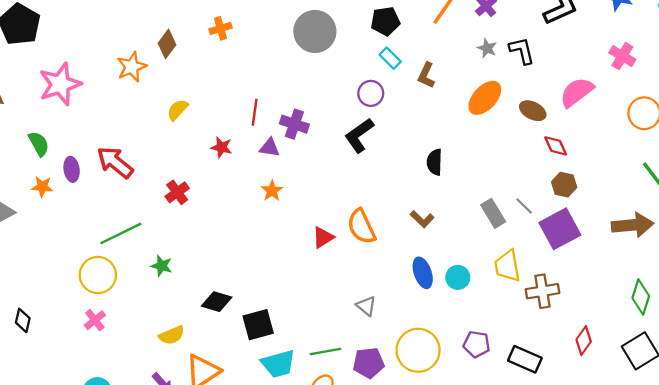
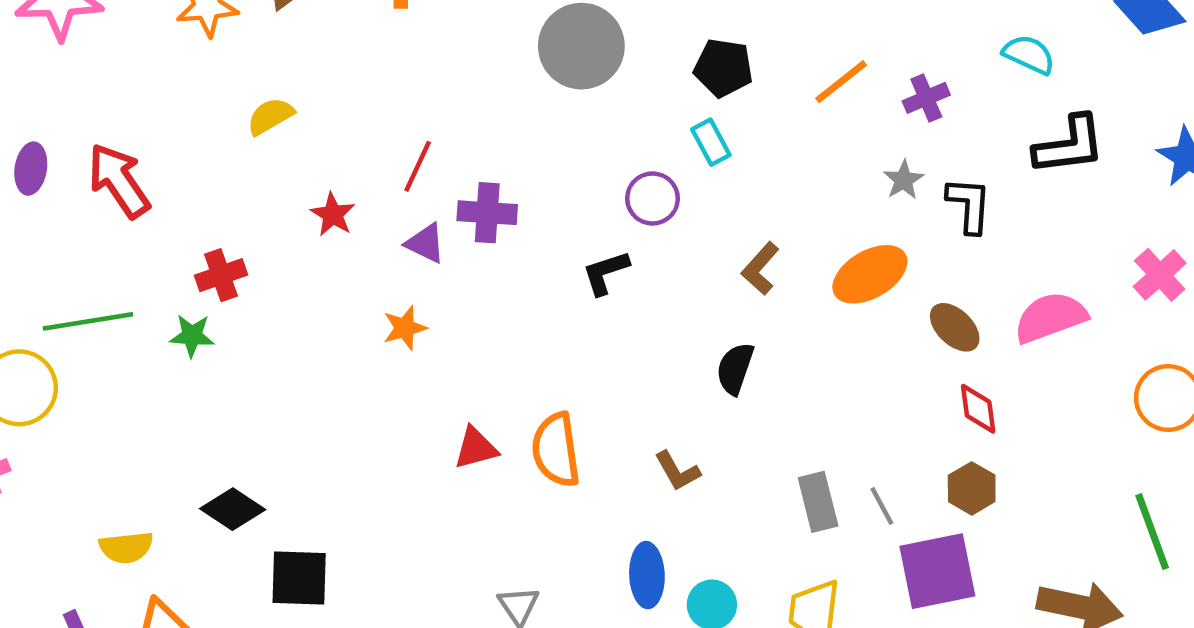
brown L-shape: (426, 75) -> (760, 268), moved
purple cross: (294, 124) -> (487, 213), turned -32
black L-shape: (359, 135) -> (606, 273), size x0.7
green star: (162, 266) -> (192, 336), moved, turned -30

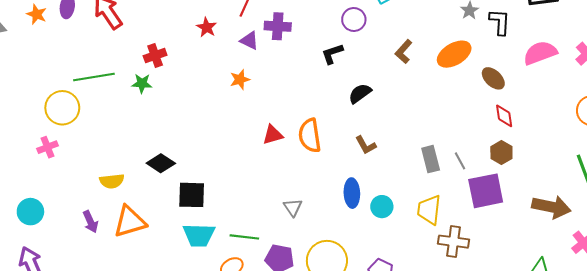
pink semicircle: (1050, 317) -> (540, 53), moved
black semicircle: (735, 369) -> (360, 93), moved, turned 35

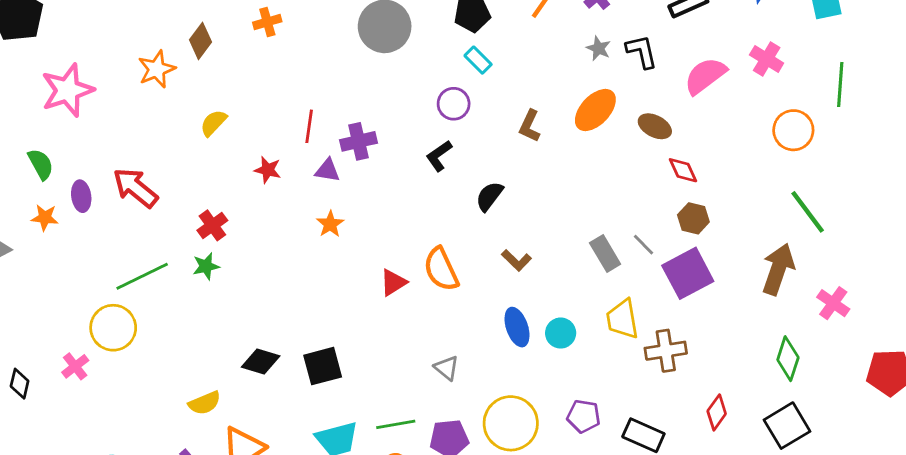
pink cross: (47, 147) -> (75, 366), moved
black square: (192, 195) -> (323, 366), moved
brown arrow: (551, 207) -> (778, 269), turned -66

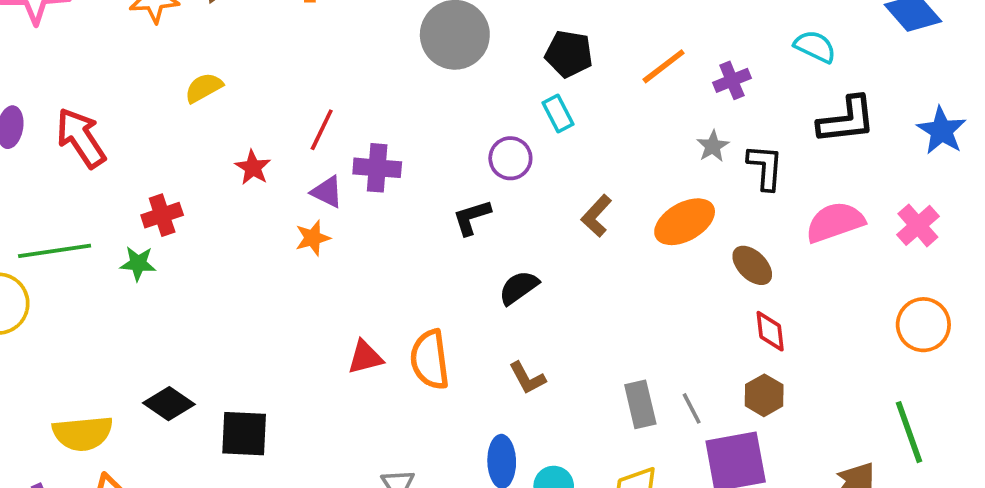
orange star: (330, 224) -> (313, 238), moved
yellow semicircle: (205, 403) -> (83, 433), size x1.4

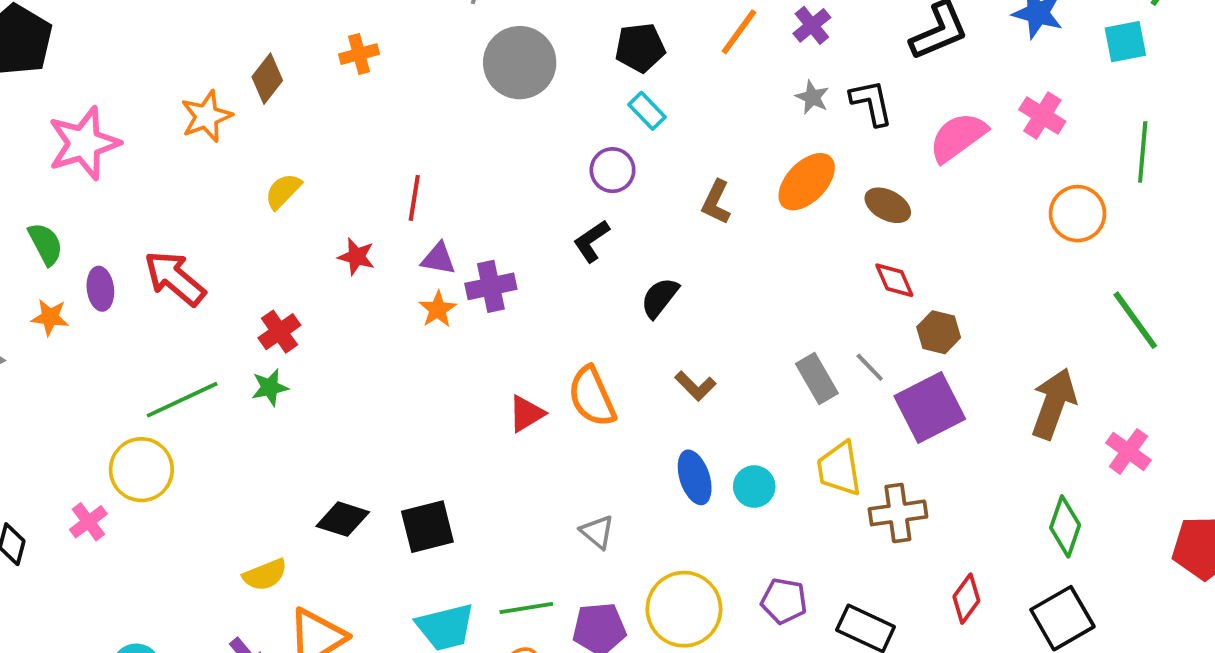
purple cross: (377, 168) -> (491, 286), moved
red diamond: (770, 331) -> (894, 280), moved
green line: (909, 432) -> (1135, 320), moved
yellow semicircle: (83, 433) -> (265, 575), size x0.7

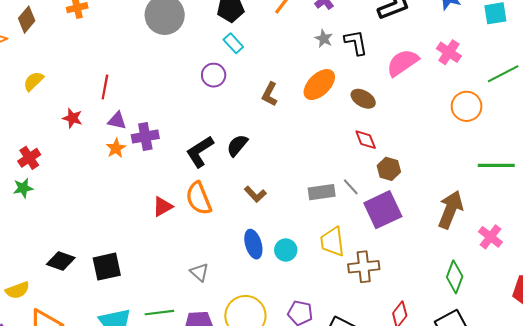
green line: (1143, 152) -> (503, 74), turned 56
black L-shape: (591, 241) -> (200, 152), moved, size x1.4
green line: (1135, 320) -> (496, 165), turned -56
gray rectangle: (817, 379) -> (322, 192), turned -70

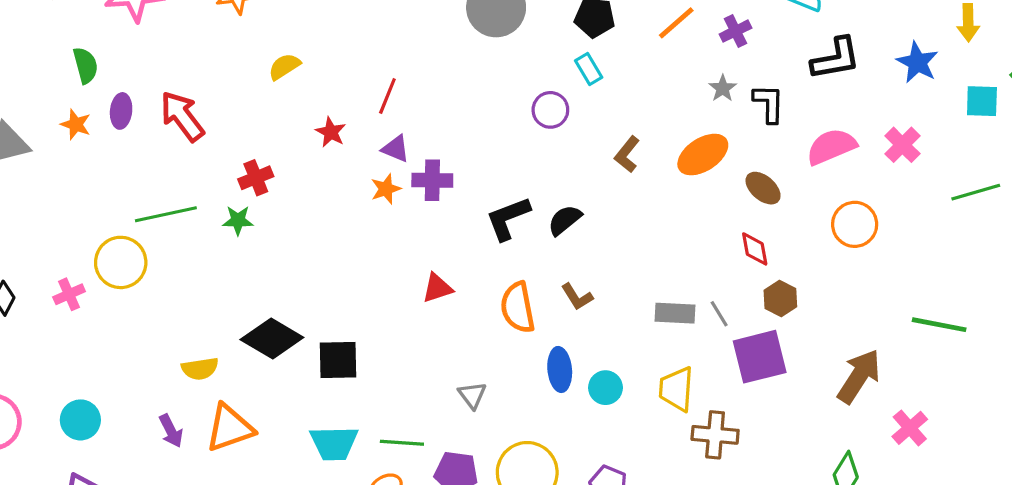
orange circle: (467, 106) -> (855, 224), moved
orange semicircle: (199, 198) -> (518, 308), moved
black diamond: (61, 261) -> (272, 339), size x1.4

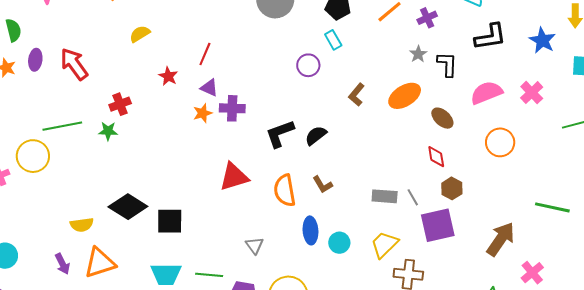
red triangle: (437, 288) -> (234, 177), size x1.5
yellow trapezoid: (676, 389) -> (384, 245), turned 40

